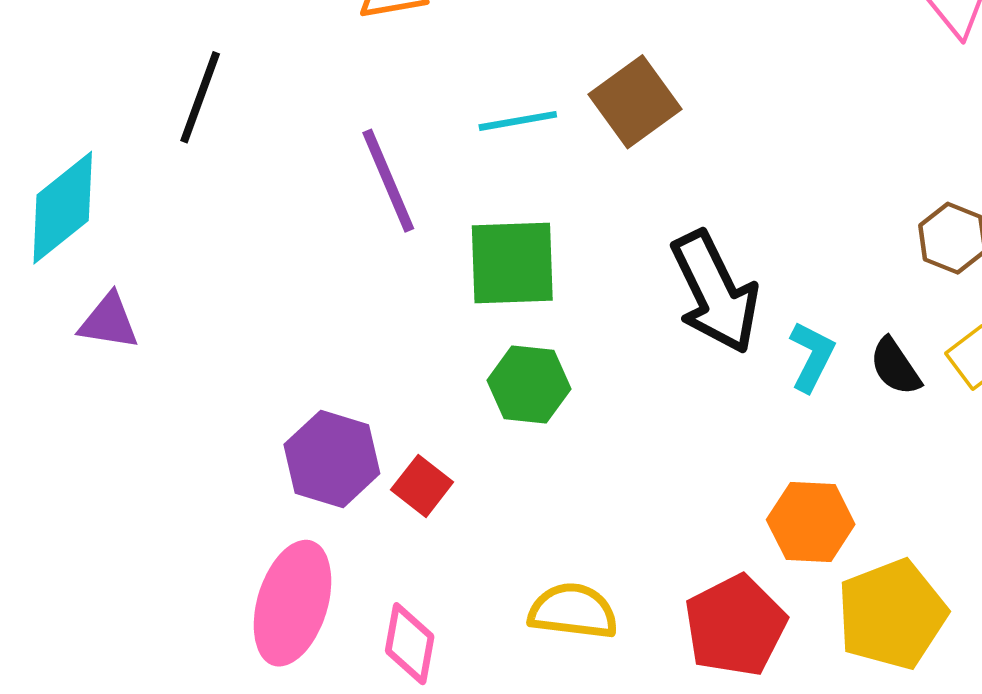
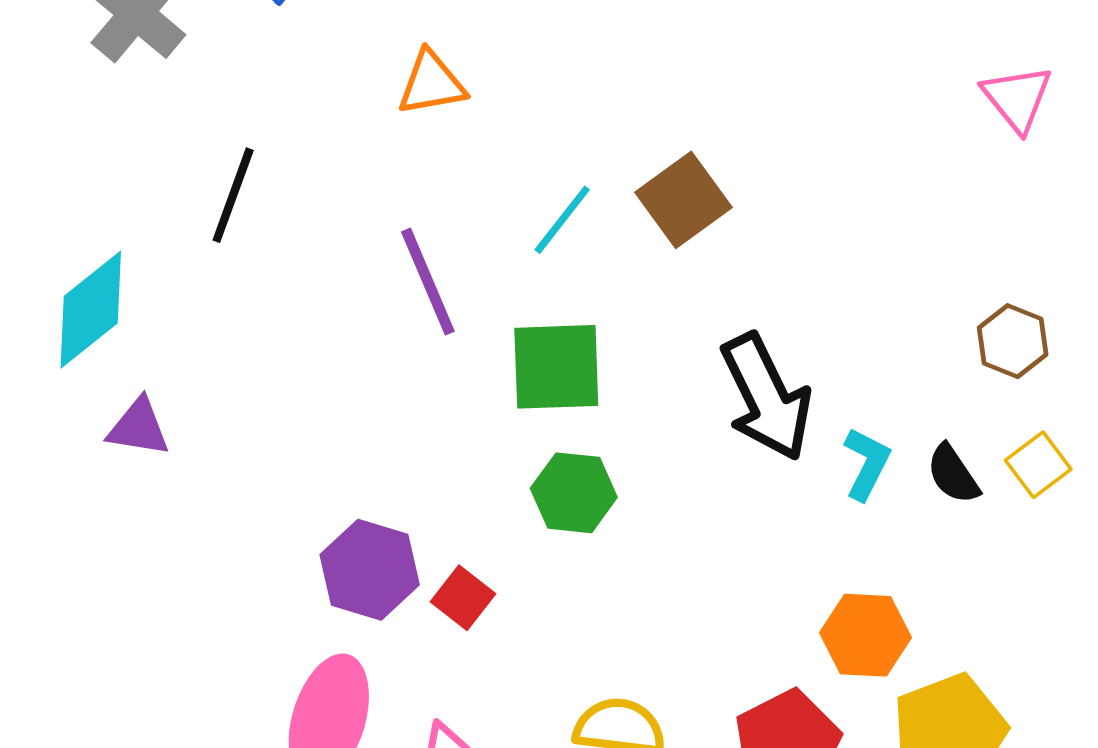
cyan line: (518, 121) -> (562, 220), turned -42

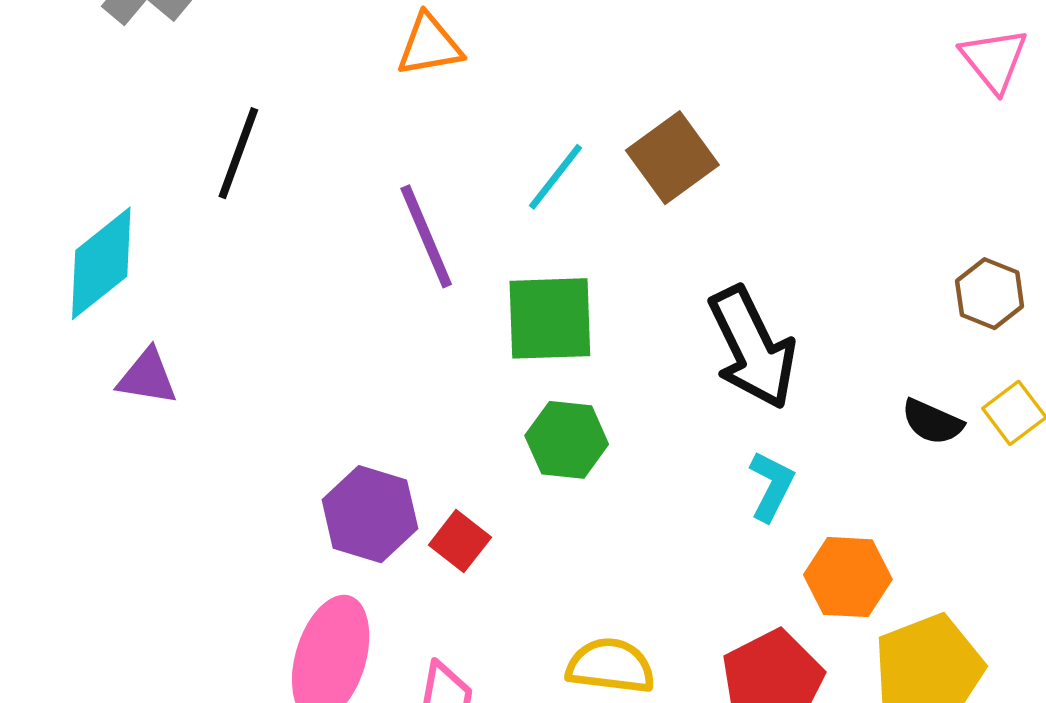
cyan L-shape: (867, 464) -> (771, 486), moved
black semicircle: (953, 474) -> (932, 422), turned -32

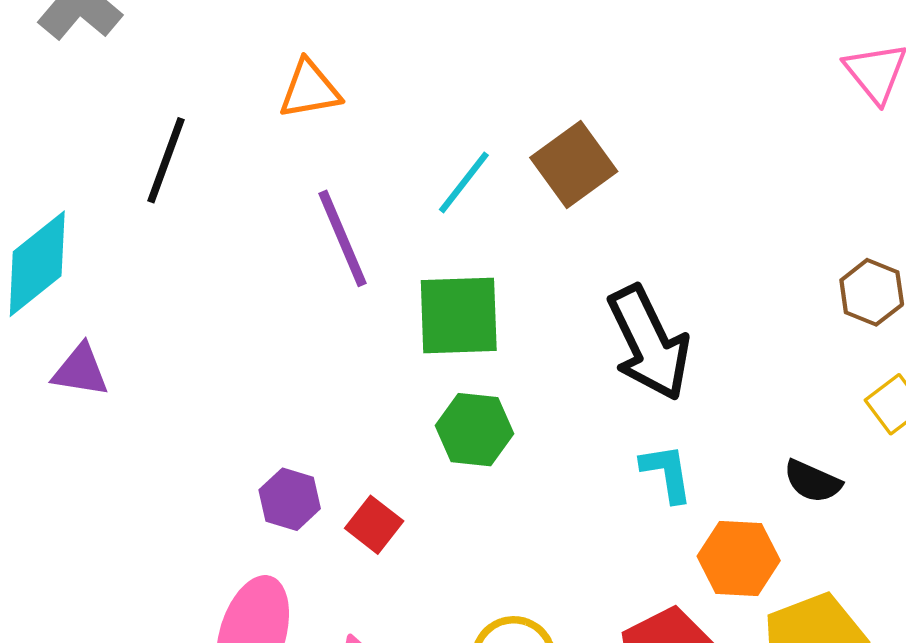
orange triangle: (430, 45) -> (310, 89), moved
black semicircle: (932, 422) -> (813, 481), moved
cyan L-shape: (771, 486) -> (667, 473), turned -36
purple hexagon: (370, 514) -> (290, 499), size x0.7

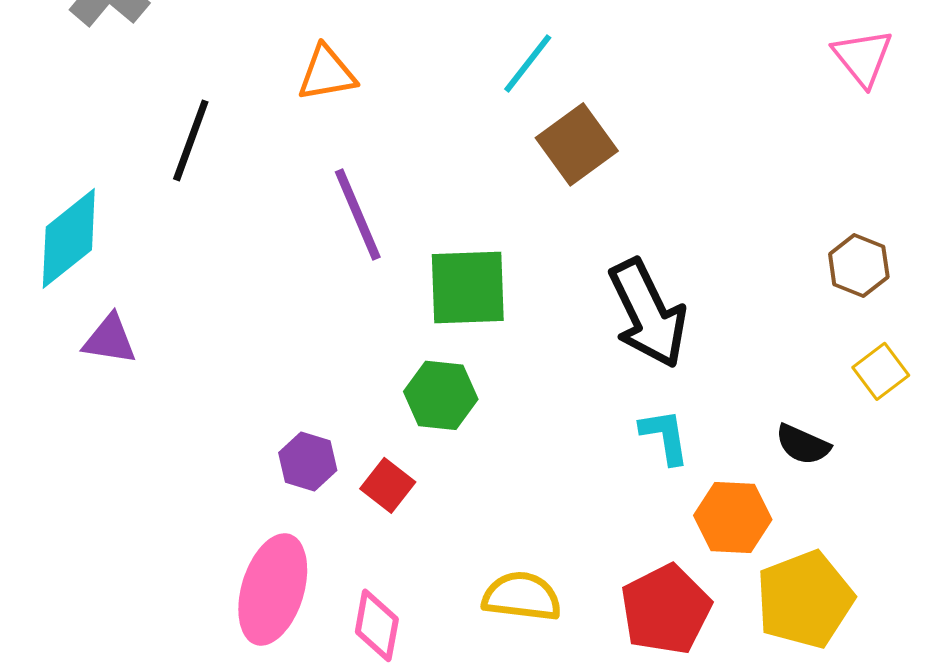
cyan line: (464, 182) -> (528, 63), moved
green hexagon: (474, 430) -> (441, 395), moved

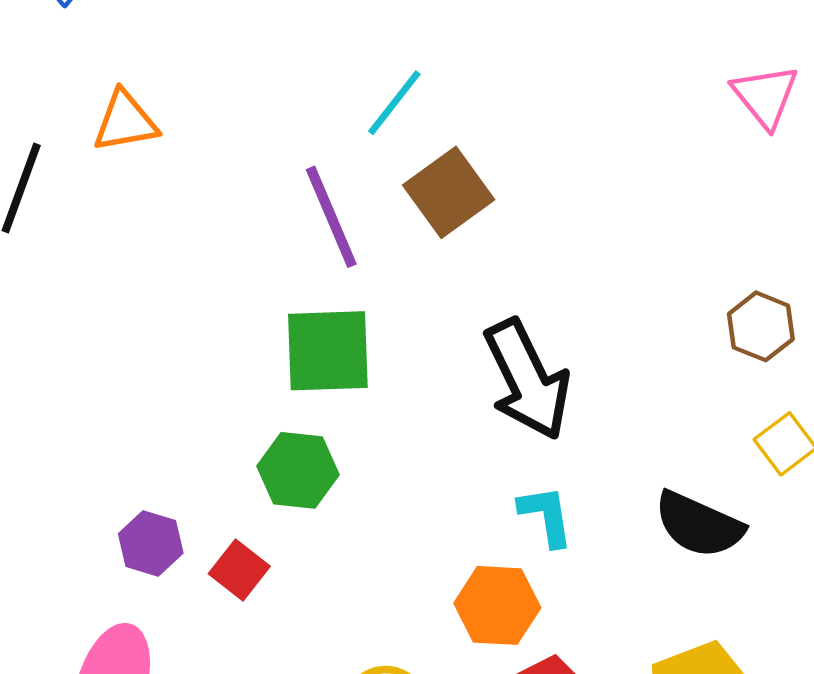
orange triangle: (327, 73) -> (125, 122), moved
purple line: (358, 214) -> (331, 217), moved
black semicircle: (803, 444) -> (699, 525), size x1.5
orange hexagon: (733, 517) -> (497, 605), moved

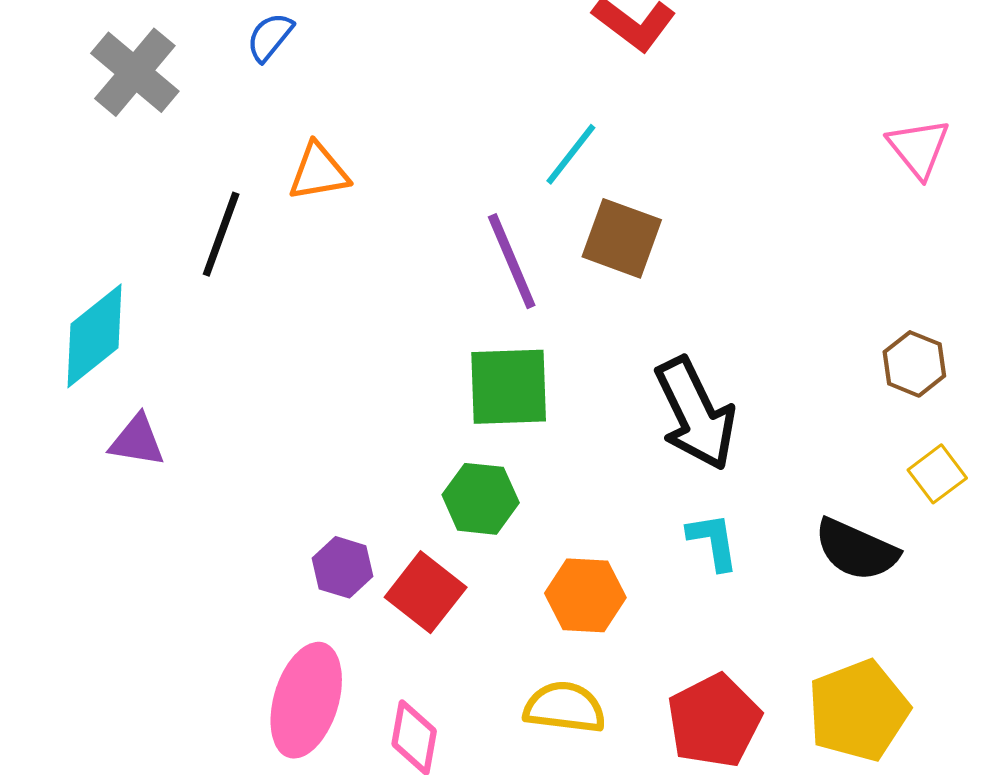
brown square: (449, 192) -> (622, 238), turned -34
red square: (239, 570) -> (426, 592), size x1.4
orange hexagon: (497, 605) -> (585, 595), moved

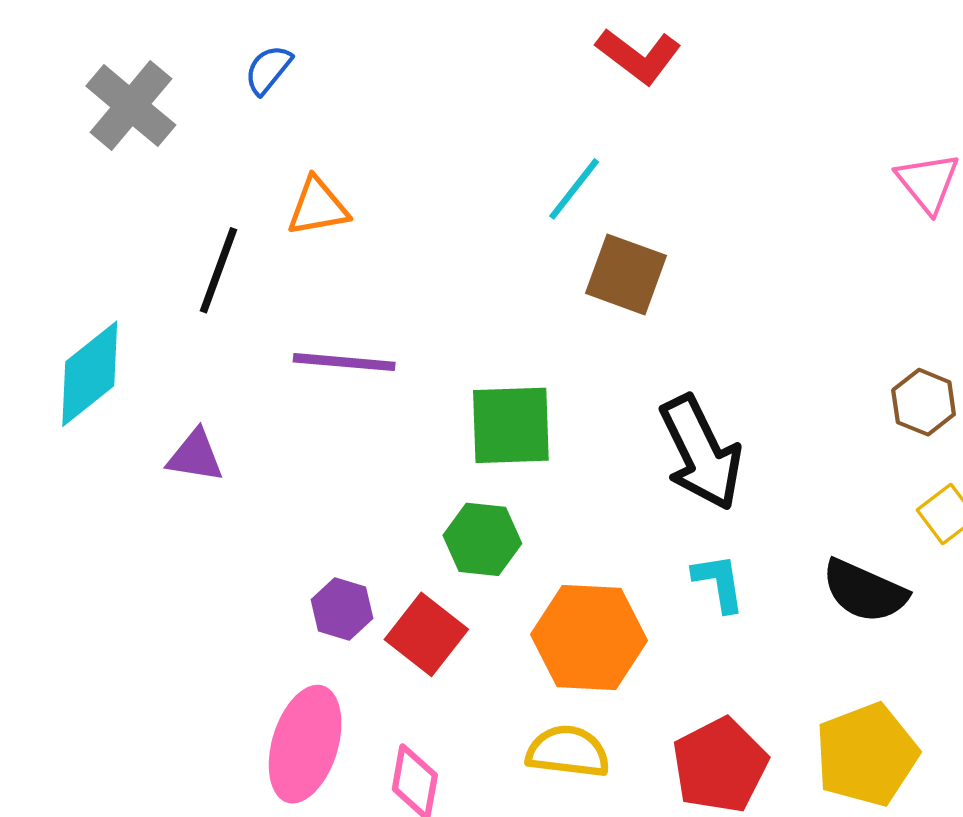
purple line: (512, 261) -> (344, 362), moved, turned -62
purple triangle: (137, 441) -> (195, 456), moved
orange hexagon: (585, 595) -> (589, 638), size x1.4

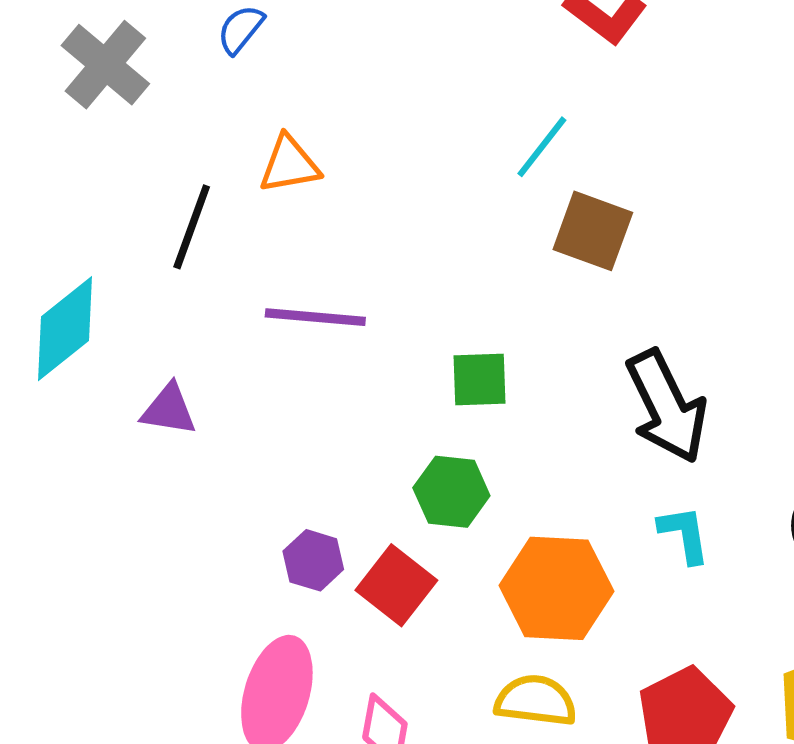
green square: (511, 425) -> (480, 380), size x0.7

